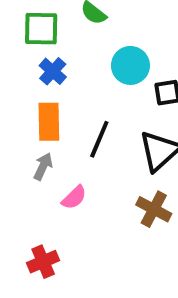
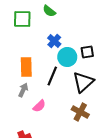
cyan circle: (130, 65) -> (67, 57), moved
blue cross: (53, 71) -> (54, 41), moved

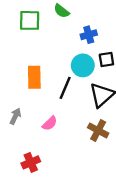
blue cross: (54, 41) -> (89, 35), moved, turned 32
gray arrow: (23, 90) -> (15, 116), moved

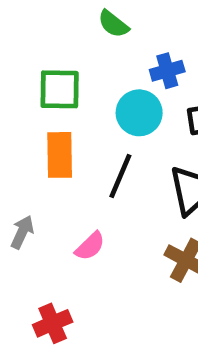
green square: (30, 20) -> (60, 89), moved
cyan circle: (83, 65) -> (139, 113), moved

